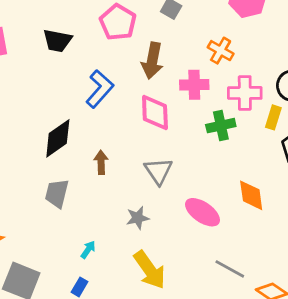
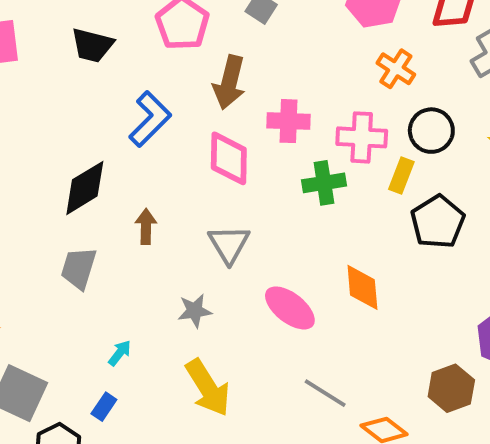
orange cross: (221, 51) -> (396, 69), moved

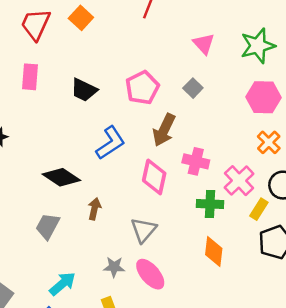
pink cross: (362, 137) -> (239, 181), turned 32
black diamond: (85, 188) -> (61, 177), turned 54
orange diamond: (362, 287) -> (214, 251), moved
pink ellipse: (290, 308) -> (150, 274), moved
cyan arrow: (120, 353) -> (62, 284), size x1.6

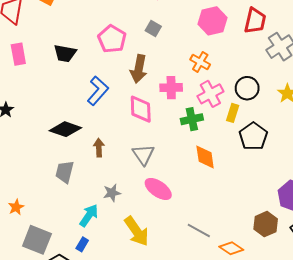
orange cross: (269, 142) -> (200, 62), moved
pink cross: (239, 181) -> (210, 94), turned 30
gray star: (114, 267) -> (112, 193), moved

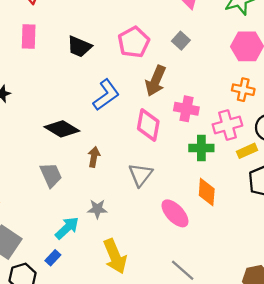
orange cross: (200, 62) -> (243, 90), moved, turned -30
yellow rectangle: (233, 113) -> (247, 151), turned 36
gray trapezoid: (65, 172) -> (51, 175), turned 130
pink ellipse: (158, 189) -> (175, 213), moved

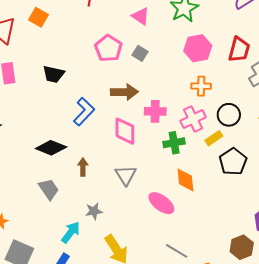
pink pentagon: (134, 42) -> (108, 48), moved
brown arrow: (156, 81) -> (124, 92), turned -104

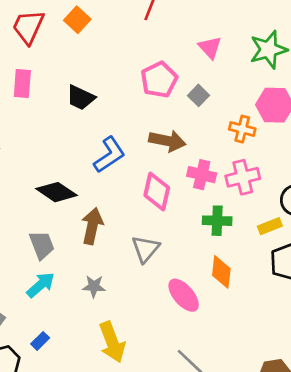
orange cross: (201, 86) -> (242, 129), moved
pink cross: (193, 119) -> (243, 177), moved
brown arrow: (83, 167) -> (92, 226), size x1.5
cyan arrow: (71, 232) -> (41, 285), moved

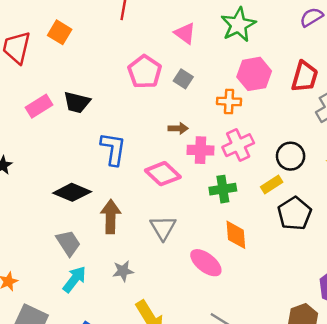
pink rectangle: (22, 84) -> (39, 106), moved, turned 65
brown arrow: (167, 141) -> (178, 128), moved, size x0.6
blue L-shape: (109, 155) -> (113, 149), turned -36
pink diamond: (157, 192) -> (163, 174), turned -48

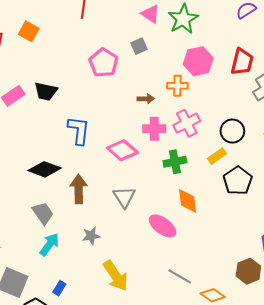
pink triangle: (185, 33) -> (151, 14), moved
gray square: (183, 79) -> (139, 46), moved, turned 35
brown arrow: (178, 128) -> (146, 99), moved

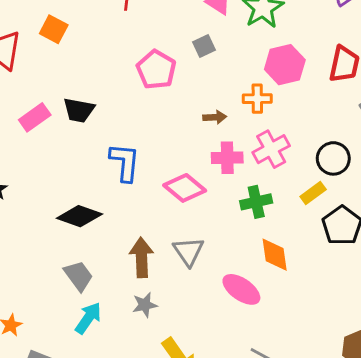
brown arrow: (79, 189) -> (141, 257), moved

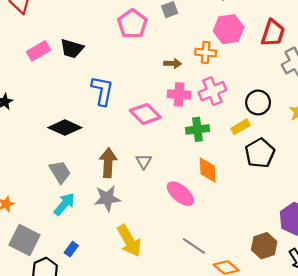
gray triangle: (189, 251) -> (144, 161), size x0.7
gray star: (145, 305) -> (107, 198), size x1.4

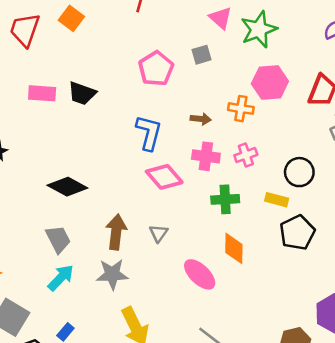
pink rectangle: (38, 51) -> (42, 93), turned 30
blue L-shape: (102, 91) -> (149, 133), moved
pink cross: (212, 91) -> (246, 155), size x0.7
yellow rectangle: (241, 127) -> (277, 200), turned 42

